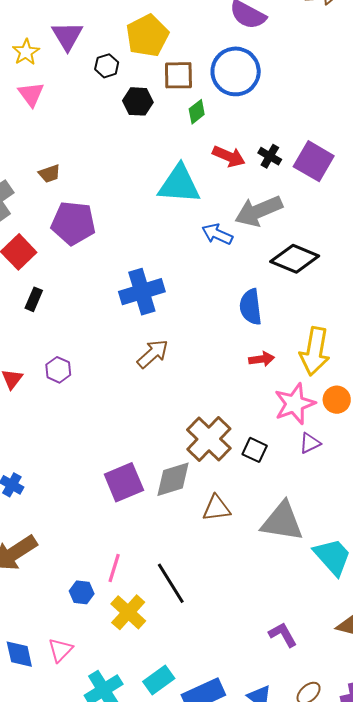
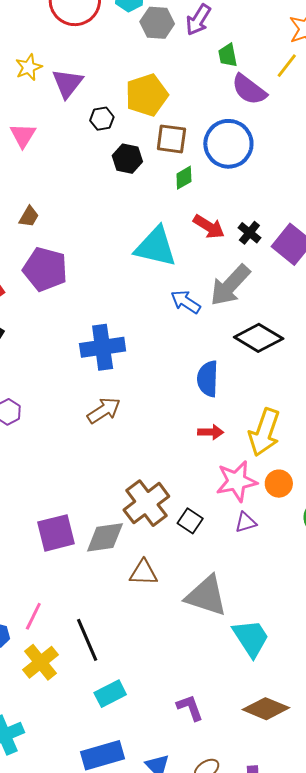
yellow star: (26, 52) -> (29, 67), moved
brown trapezoid: (49, 174) -> (29, 217), turned -50
gray arrow: (259, 211) -> (230, 285), turned -33
cyan rectangle: (159, 680) -> (110, 694), moved

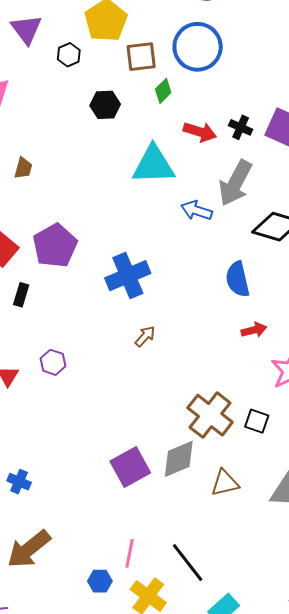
black hexagon: (127, 159) -> (105, 105), moved
purple pentagon: (45, 269) -> (55, 246), moved, turned -30
brown arrow: (104, 410) -> (145, 336), size x0.7

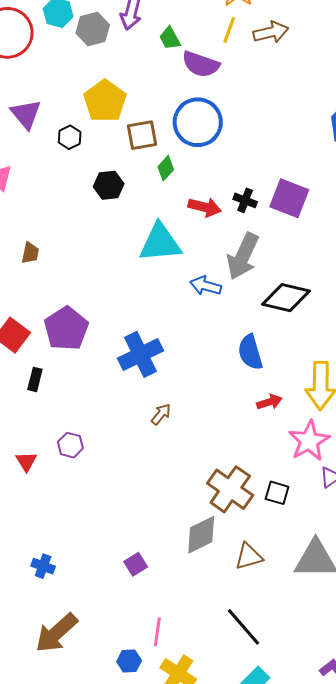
purple square: (130, 467) -> (136, 564), moved, size x0.6
black line: (188, 563) -> (243, 627), moved

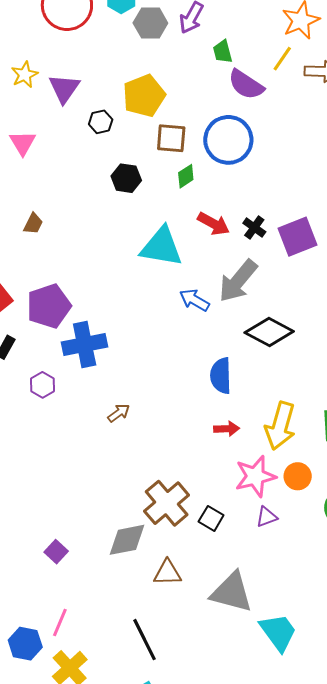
purple square: (289, 198) -> (298, 237), turned 33
blue cross: (141, 354) -> (85, 345), moved
purple hexagon: (70, 445) -> (43, 385), moved
purple square: (136, 564) -> (56, 552), turned -30
blue hexagon: (129, 661) -> (25, 644), size x1.4

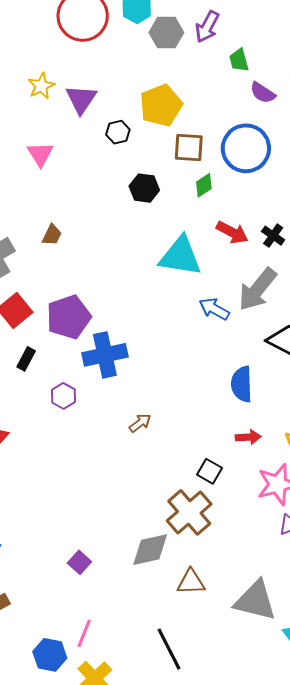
purple semicircle: (246, 85) -> (263, 93), size x0.7
black square: (211, 518) -> (210, 471), moved

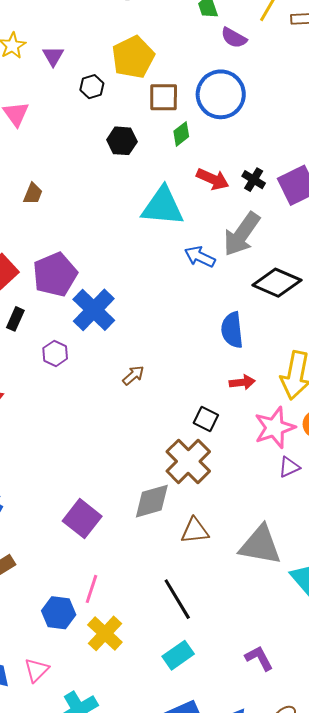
purple triangle: (81, 99) -> (53, 56), size x0.7
blue cross: (105, 355) -> (94, 310), turned -30
purple square: (79, 562) -> (82, 519), size x1.6

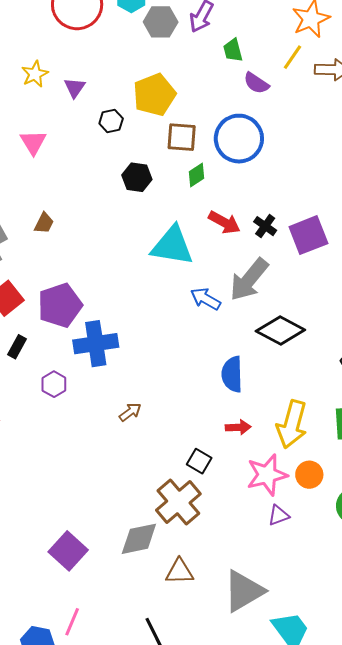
blue cross: (94, 310) -> (96, 344), turned 33
gray triangle: (260, 545) -> (244, 591), turned -45

